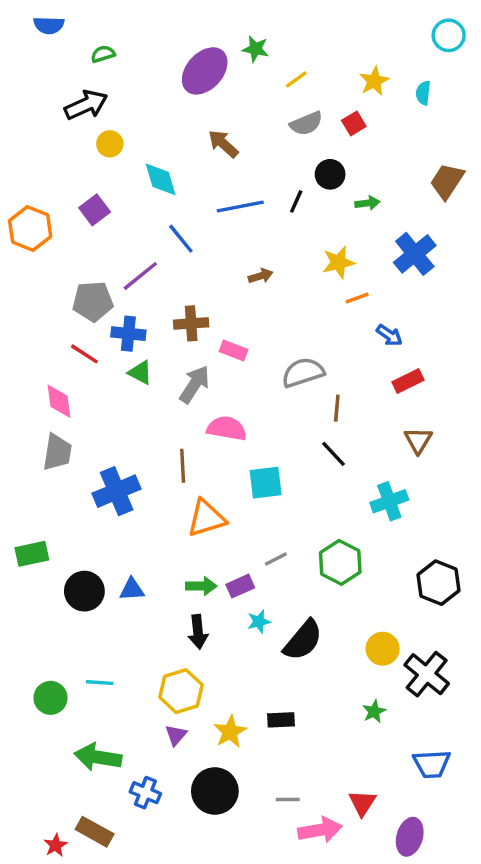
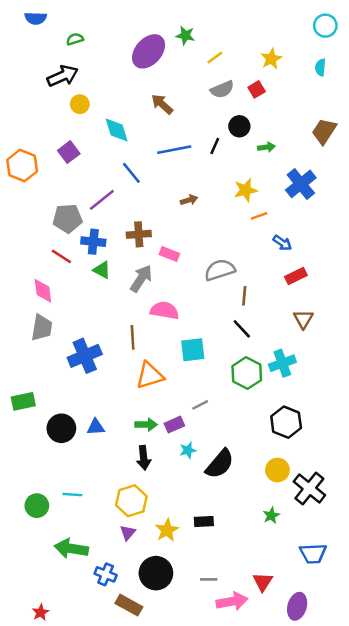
cyan semicircle: (423, 93) -> (320, 67), moved
green hexagon: (340, 562) -> (247, 373), moved
black hexagon: (438, 583) -> (286, 422), moved
brown rectangle: (95, 832) -> (129, 605), moved

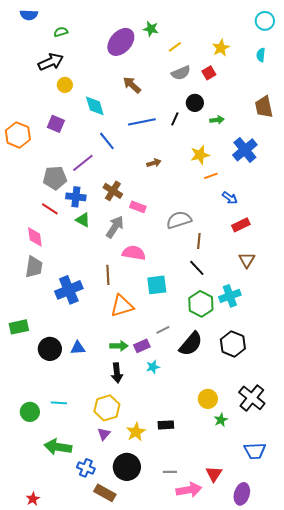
brown trapezoid: (324, 131) -> (264, 107), turned -45
purple square: (69, 152) -> (56, 124), turned -30
brown cross: (139, 234) -> (113, 191), turned 36
black semicircle: (220, 464) -> (191, 344), moved
yellow circle: (277, 470) -> (208, 399), moved

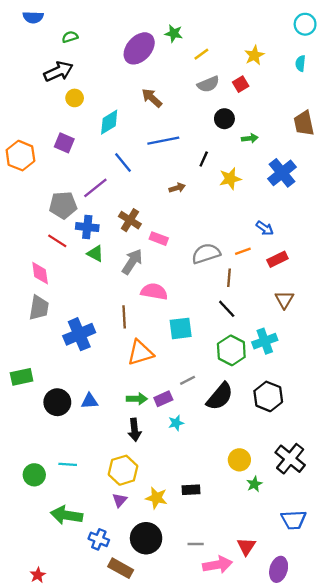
cyan diamond: (95, 106) -> (109, 122), turned 75
black line: (175, 119) -> (204, 159), moved
orange line: (211, 176) -> (243, 251), moved
yellow star: (136, 432) -> (156, 498), turned -30

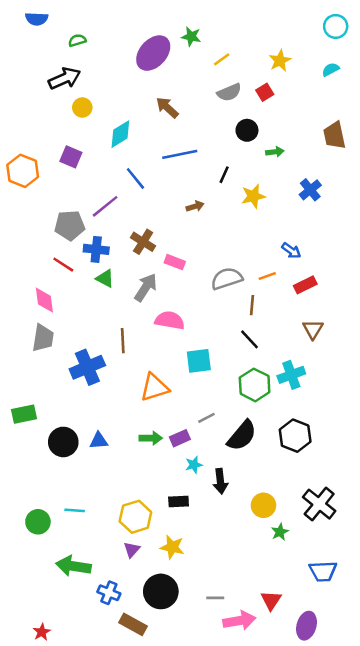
cyan semicircle: (300, 63) -> (331, 69), turned 56
blue cross: (282, 173) -> (310, 190), size x0.7
brown line: (124, 317) -> (123, 341), moved
black arrow: (135, 430) -> (220, 481), moved
black rectangle: (191, 490) -> (179, 502), moved

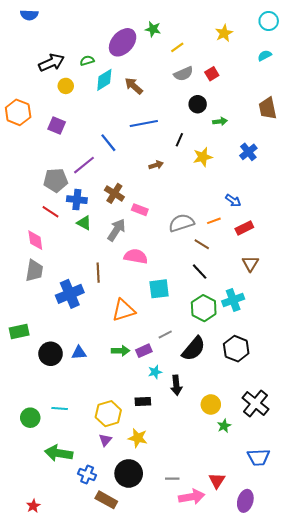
green semicircle: (77, 40) -> (87, 61), moved
yellow star: (280, 61) -> (224, 33), moved
cyan diamond: (120, 134) -> (104, 80), moved
orange hexagon: (23, 171) -> (18, 112), moved
brown line: (252, 305) -> (202, 244), turned -63

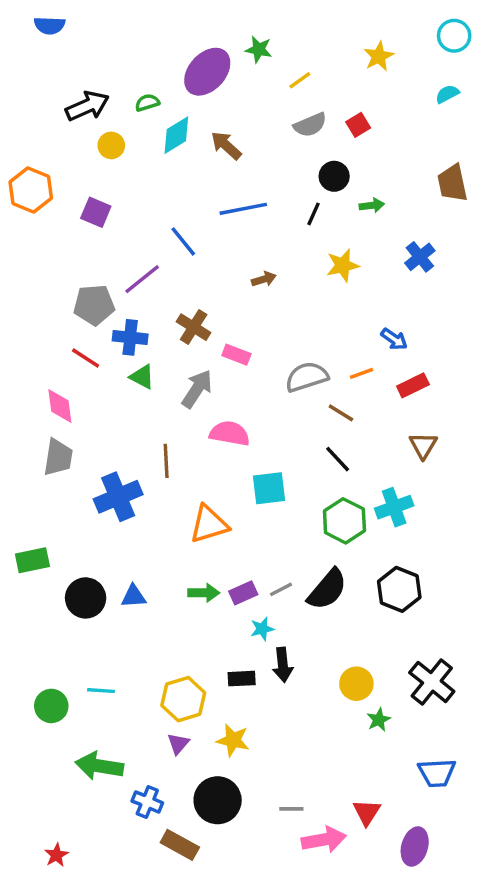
black line: (179, 140) -> (314, 214), moved
gray line: (165, 334) -> (281, 589), moved
black arrow: (176, 385) -> (283, 665), moved

